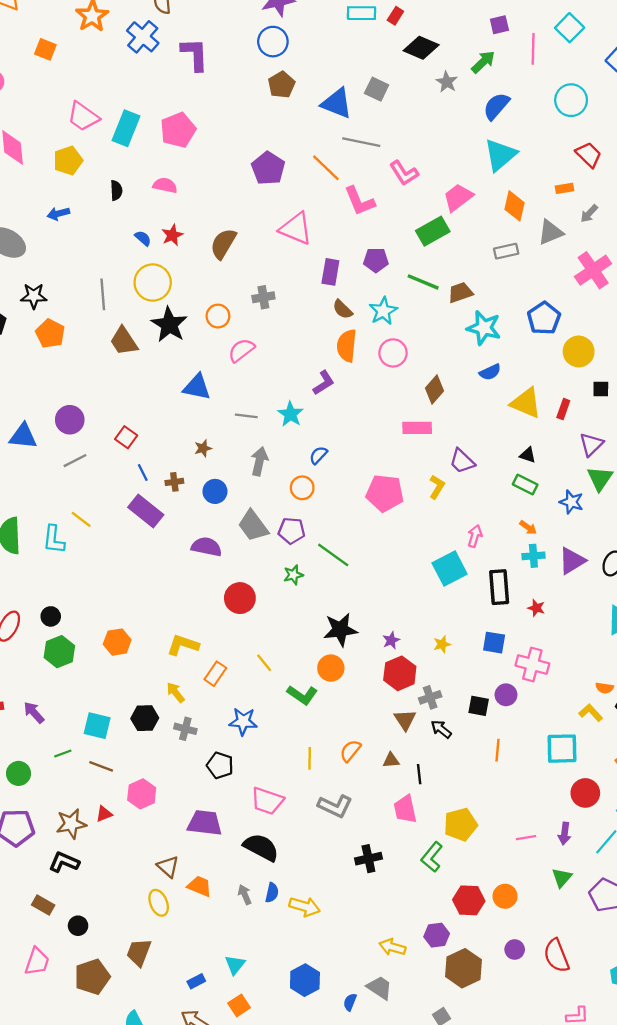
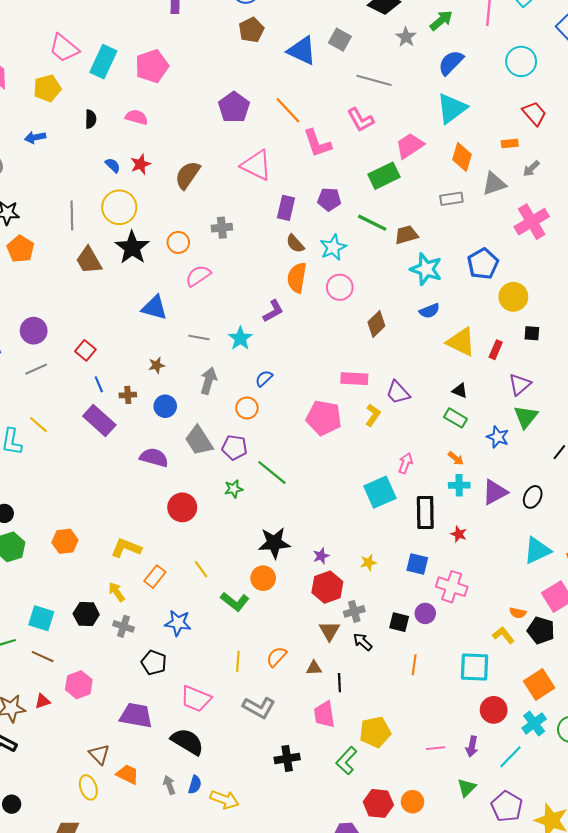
gray line: (361, 142) -> (374, 80), moved
pink rectangle: (417, 428) -> (354, 379), moved

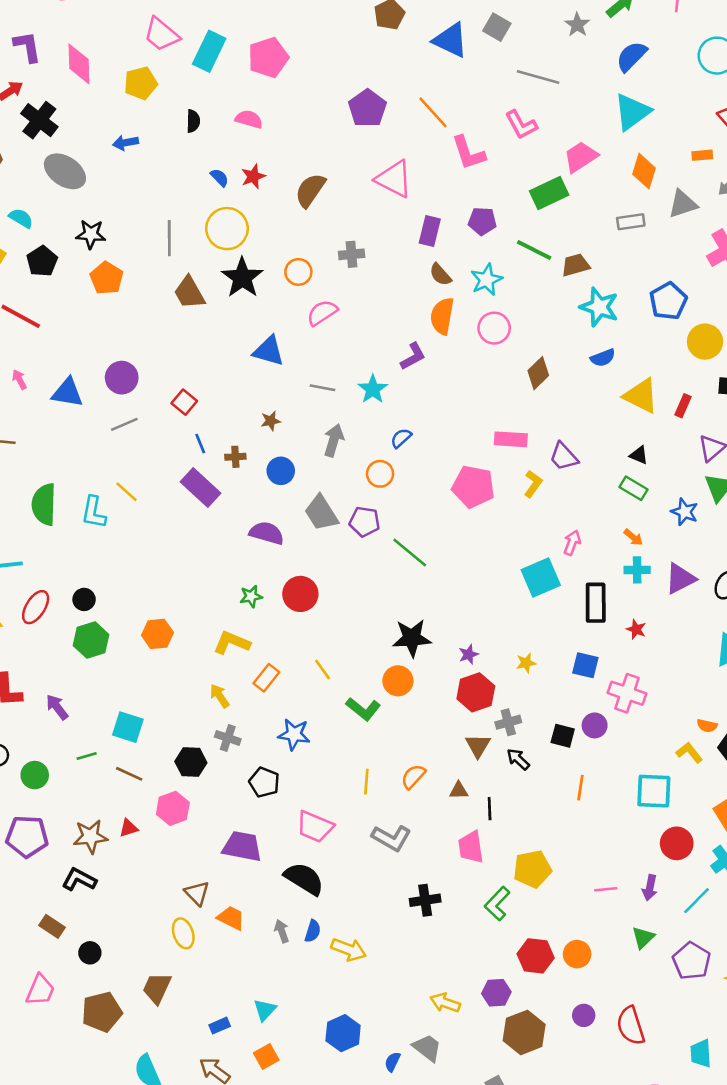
green star: (234, 489) -> (251, 596), moved
black hexagon: (86, 614) -> (191, 762), moved

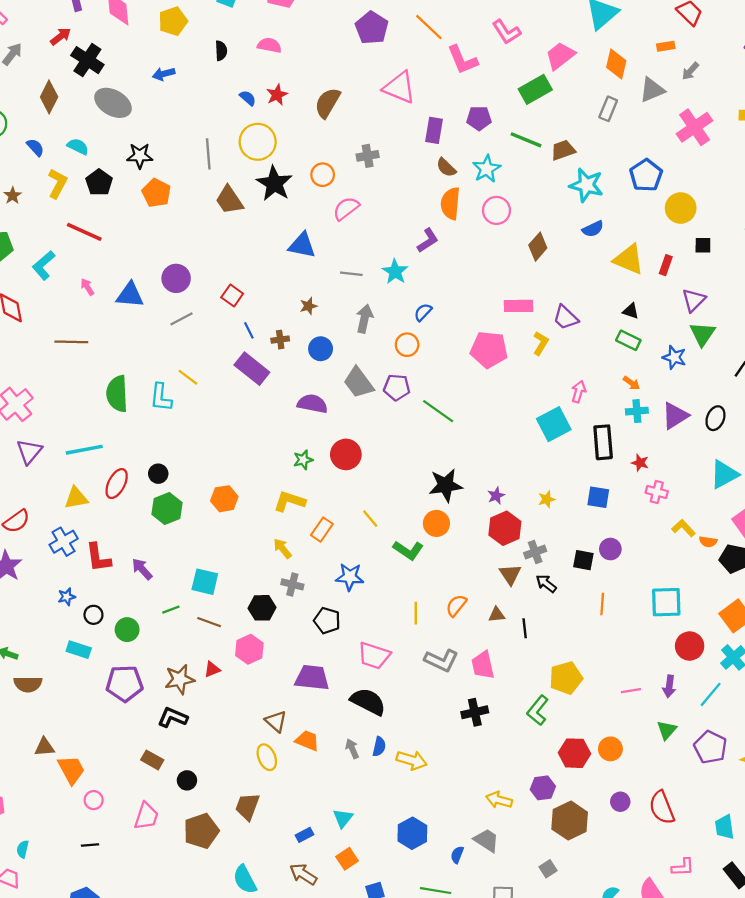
gray rectangle: (631, 222) -> (608, 109), turned -55
pink cross: (627, 693) -> (657, 492), moved, size x0.7
yellow L-shape: (689, 753) -> (683, 528), moved
pink trapezoid: (471, 847) -> (483, 665), moved

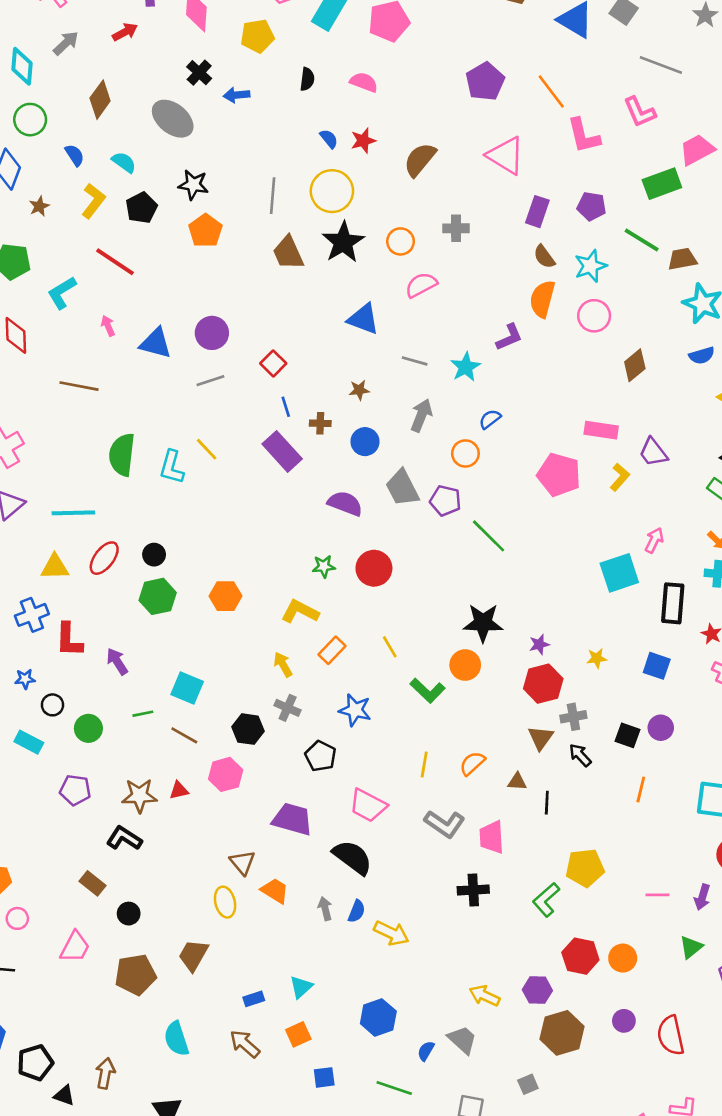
black cross: (87, 60) -> (199, 73), moved, size x0.7
purple pentagon: (125, 683) -> (75, 790), size x0.7

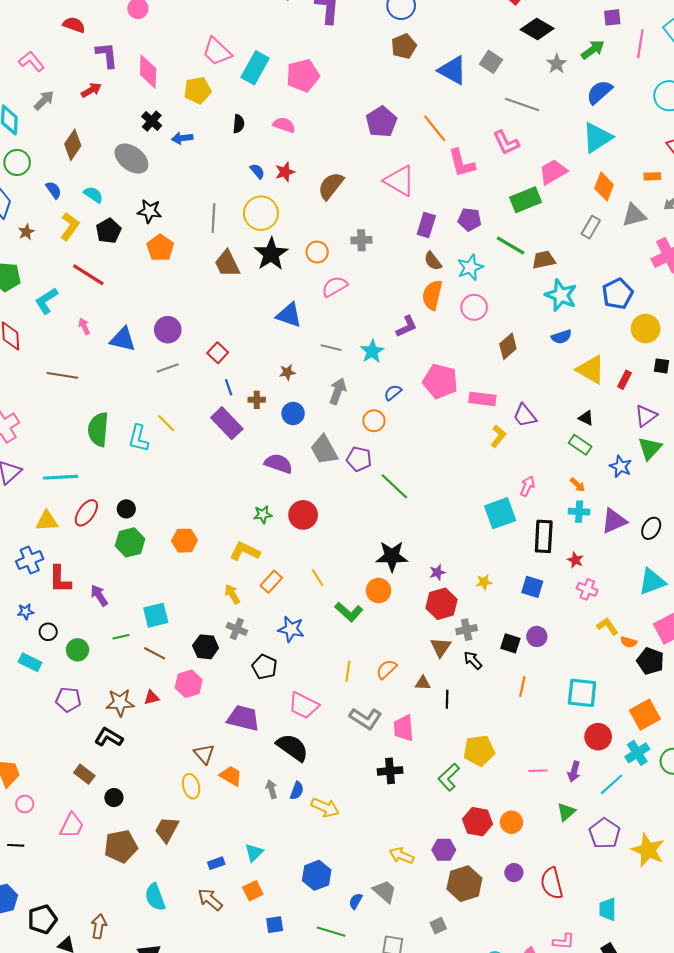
pink pentagon: (559, 475) -> (440, 381), moved
cyan square: (187, 688) -> (156, 615), turned -35

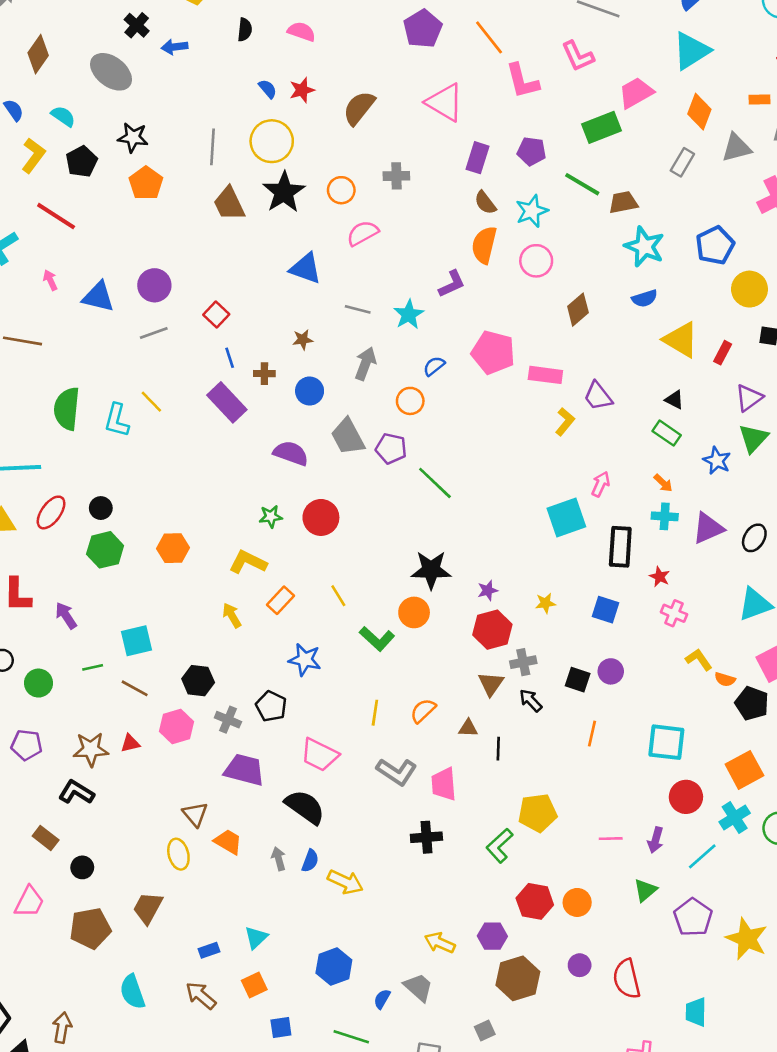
gray cross: (237, 629) -> (228, 720), moved

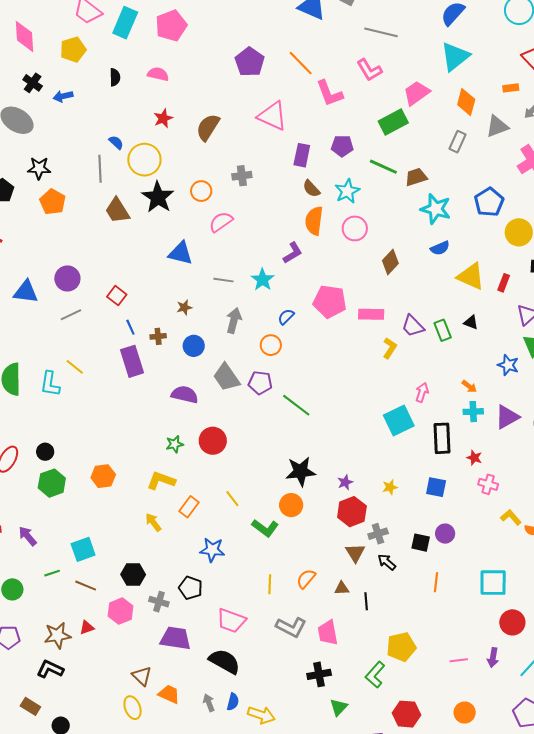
blue semicircle: (268, 89) -> (116, 142), moved
purple rectangle: (227, 402) -> (132, 361), turned 32
green rectangle: (667, 433) -> (443, 330), moved, turned 40
green triangle: (645, 890) -> (339, 707), moved
orange circle: (577, 902) -> (465, 713), moved

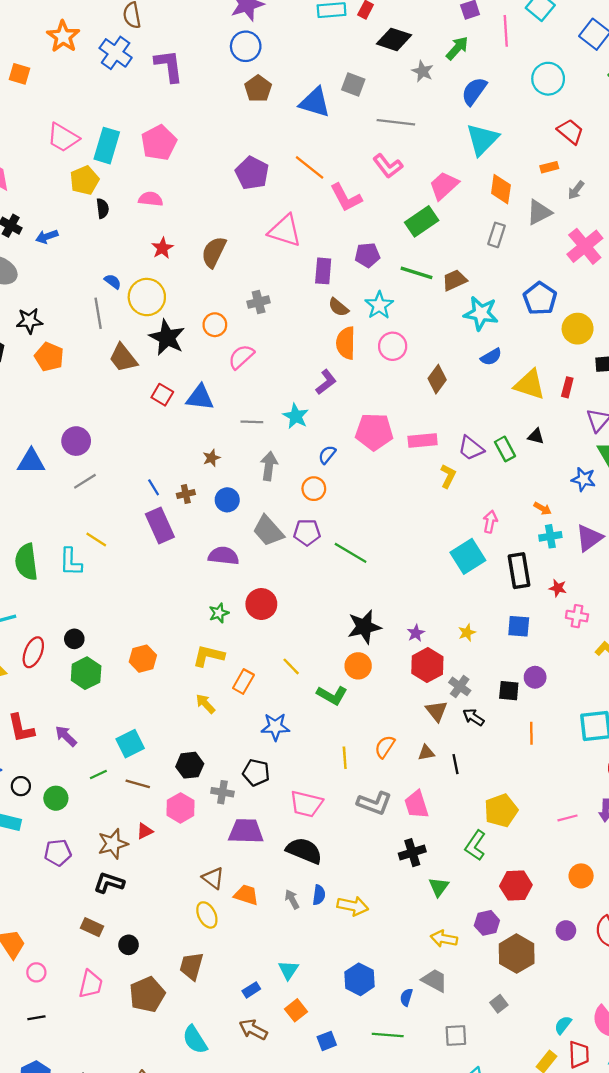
yellow pentagon: (73, 50) -> (84, 180), moved
red square: (117, 296) -> (162, 395), moved
gray cross: (378, 534) -> (460, 686), turned -30

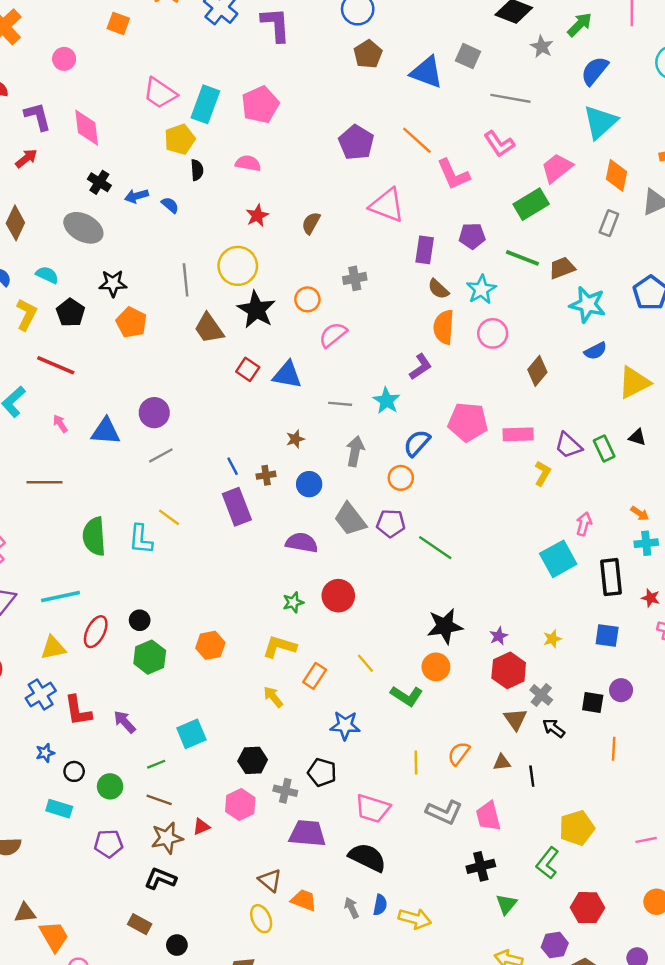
brown semicircle: (214, 252) -> (311, 223), size x0.7
blue semicircle: (113, 281) -> (170, 205), moved
yellow triangle: (530, 385) -> (634, 382), turned -48
blue semicircle: (327, 455) -> (417, 443), size x1.4
brown line: (138, 784) -> (159, 800), moved

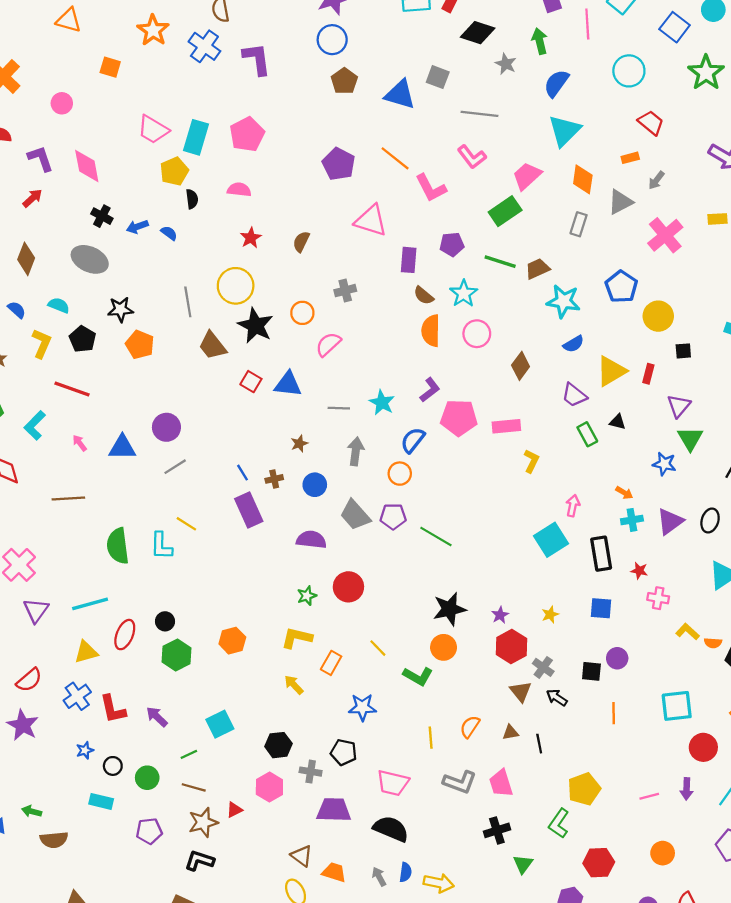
green arrow: (580, 25) -> (540, 41), turned -55
purple L-shape: (420, 367) -> (430, 390), moved
purple trapezoid: (568, 445) -> (574, 395), moved

